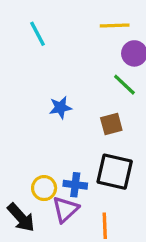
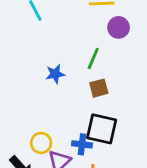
green line: (124, 85) -> (93, 58), moved, turned 70
blue cross: (75, 185) -> (82, 144), moved

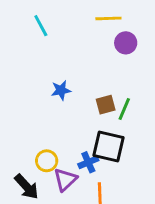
green line: (93, 58) -> (124, 109), moved
blue cross: (82, 144) -> (88, 162), turned -30

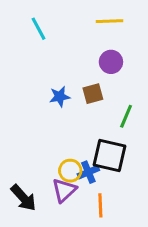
purple circle: (126, 43) -> (111, 62), moved
brown square: (106, 105) -> (93, 94), moved
yellow circle: (47, 161) -> (70, 171), moved

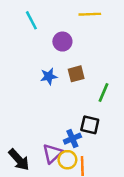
purple circle: (111, 62) -> (62, 42), moved
black square: (109, 156) -> (90, 125), size x0.7
yellow circle: (70, 171) -> (67, 160), moved

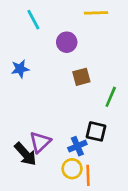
blue star: (49, 76) -> (20, 69), moved
purple triangle: (52, 153) -> (40, 142), moved
black arrow: (19, 160) -> (25, 154), moved

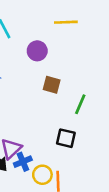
brown square: (81, 77) -> (52, 85), turned 30
blue cross: (77, 146) -> (23, 162), moved

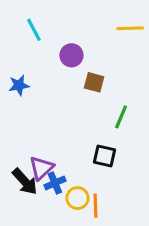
yellow line: (66, 22) -> (130, 28), moved
brown square: (52, 85) -> (94, 82), moved

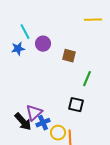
cyan line: (34, 30) -> (25, 32), moved
purple circle: (71, 55) -> (43, 44), moved
blue star: (19, 85) -> (18, 49), moved

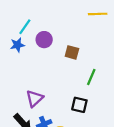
cyan line: (25, 32) -> (25, 27), turned 63
purple triangle: (34, 113) -> (34, 98), moved

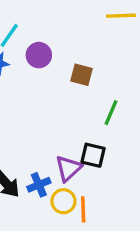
purple triangle: (34, 98) -> (68, 168), moved

